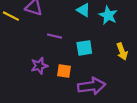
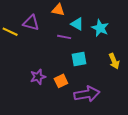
purple line: (54, 36) -> (64, 37), moved
orange square: (64, 71) -> (61, 81), turned -32

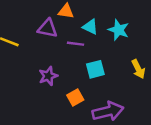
purple triangle: (31, 23) -> (48, 28), moved
purple star: (38, 77) -> (48, 76), moved

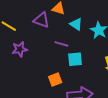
purple line: (75, 44) -> (61, 44), moved
purple star: (48, 76) -> (20, 49), moved

